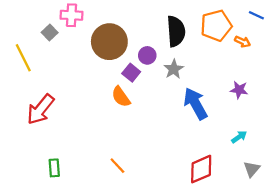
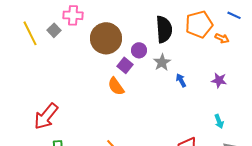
yellow line: (23, 58) -> (30, 33), moved
blue arrow: (195, 104) -> (181, 80), moved, size x0.5
red arrow: (40, 109) -> (46, 116), moved
cyan arrow: (239, 137) -> (219, 121), turned 104

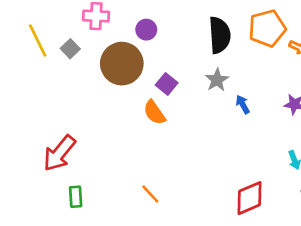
gray square: (54, 30) -> (70, 49), moved
brown circle: (106, 38) -> (122, 64), moved
purple circle: (139, 50) -> (146, 30), moved

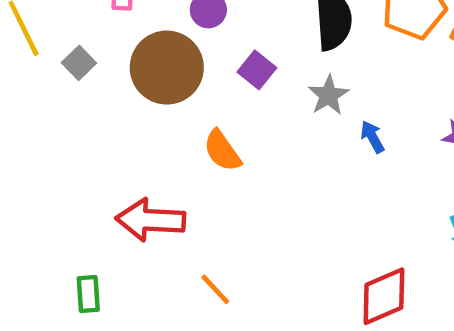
gray square: (70, 49) -> (79, 63), moved
purple square: (167, 84) -> (257, 70), moved
red arrow: (59, 153) -> (151, 220), moved, turned 54

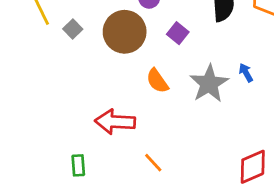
gray star: (328, 95) -> (209, 84), moved, size x1.6

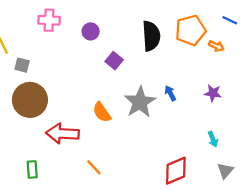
gray square: (73, 29) -> (22, 65), moved, turned -32
brown circle: (125, 32) -> (30, 100), moved
orange semicircle: (157, 81) -> (102, 112), moved

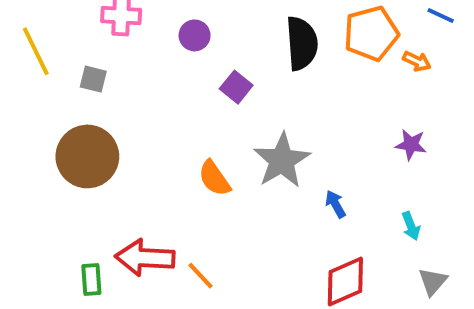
gray square: (22, 65) -> (93, 79), moved
blue arrow: (170, 93) -> (335, 204), moved
red arrow: (63, 134) -> (145, 258), moved

